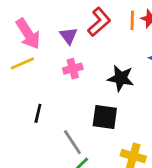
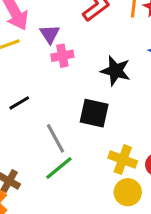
purple triangle: (68, 36) -> (50, 34), moved
black line: (38, 113) -> (19, 103), turned 42

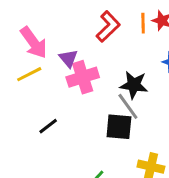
pink cross: (62, 56) -> (83, 77), size x1.5
gray line: (55, 138) -> (128, 106), moved

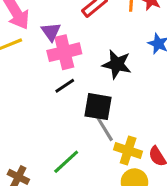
gray line: (128, 106) -> (104, 128), moved
black line: (48, 126) -> (65, 86), moved

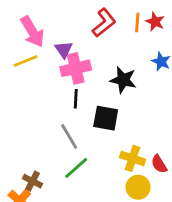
black line: (65, 86) -> (76, 99), turned -54
gray line: (104, 128) -> (69, 136), moved

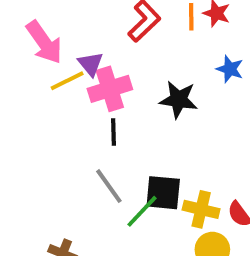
yellow line: (25, 61) -> (67, 81), moved
black square: (106, 118) -> (163, 193), moved
green line: (76, 168) -> (142, 211), moved

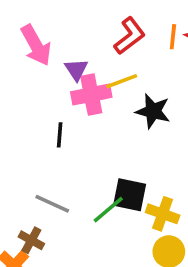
yellow line: (67, 81) -> (122, 81), moved
black line: (114, 132) -> (60, 135), moved
gray line: (109, 186) -> (52, 204), moved, turned -36

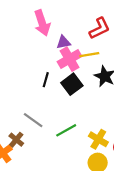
purple triangle: (76, 70) -> (63, 42), turned 40
pink cross: (91, 95) -> (69, 59), turned -30
black square: (130, 195) -> (72, 84), moved, turned 30

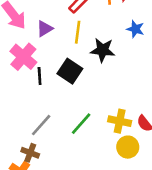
yellow line: (89, 55) -> (78, 32), turned -54
pink cross: (69, 59) -> (23, 57), moved
gray line: (33, 120) -> (41, 125), turned -65

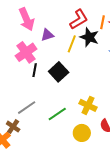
black star: (103, 50) -> (89, 37), moved
yellow cross: (120, 121) -> (88, 105), moved
yellow circle: (128, 147) -> (82, 133), moved

